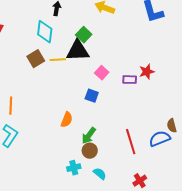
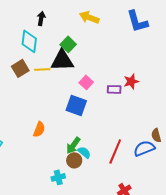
blue square: (92, 96) -> (76, 105), size x1.5
orange semicircle: (67, 120) -> (39, 129), moved
red line: (131, 142) -> (115, 151), turned 40
cyan semicircle: (100, 174) -> (84, 152), moved

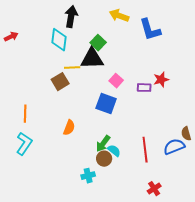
black arrow: (41, 18) -> (71, 17), size x1.5
blue L-shape: (137, 21) -> (150, 30), moved
brown square: (20, 68) -> (60, 82), moved
red line: (115, 151) -> (145, 150), turned -30

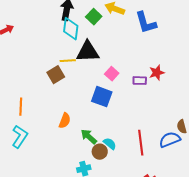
cyan diamond: (59, 40) -> (71, 29), moved
green square: (98, 43) -> (94, 17), moved
green arrow: (103, 144) -> (89, 137), moved, turned 96

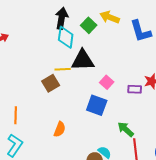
green arrow: (89, 137) -> (126, 129), moved

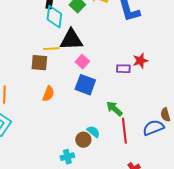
pink square: (107, 82) -> (82, 62), moved
brown square: (51, 83) -> (39, 63), turned 36
orange semicircle: (60, 129) -> (48, 94), moved

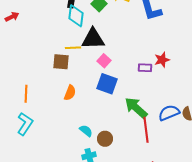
green arrow: (114, 109) -> (136, 108), size x1.4
blue semicircle: (153, 128) -> (169, 113), moved
cyan semicircle: (93, 132) -> (86, 131), moved

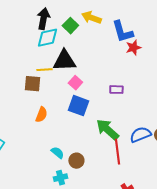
cyan diamond: (76, 16) -> (47, 38), turned 70
red star: (162, 60) -> (133, 48), moved

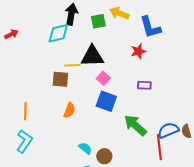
green square: (70, 26) -> (98, 21), turned 35
cyan diamond: (47, 38) -> (58, 33), moved
red star: (133, 48) -> (138, 51), moved
red line: (117, 152) -> (159, 147), moved

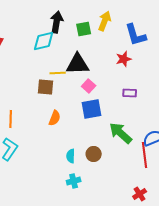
yellow arrow: (119, 13) -> (105, 21), turned 90
blue square: (106, 101) -> (92, 109), turned -30
cyan semicircle: (85, 148) -> (71, 156), turned -128
brown circle: (104, 156) -> (94, 154), moved

